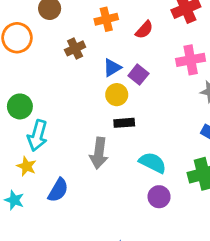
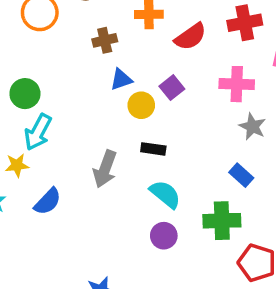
red semicircle: (144, 30) -> (190, 37), size x1.4
blue triangle: (112, 68) -> (121, 79), moved
black rectangle: (124, 123) -> (153, 149), moved
yellow star: (27, 166) -> (17, 165), turned 30

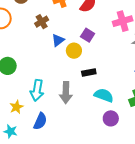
cyan arrow: (38, 132) -> (37, 90), moved

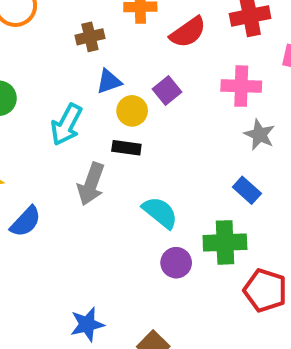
black rectangle: (89, 72) -> (126, 148), moved
cyan arrow: (37, 90) -> (66, 125), moved
purple circle: (111, 118) -> (176, 263), moved

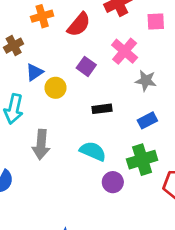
pink cross: (241, 86) -> (125, 51), turned -36
purple square: (167, 90) -> (86, 66), moved
black rectangle: (126, 148) -> (102, 109), moved
blue rectangle: (247, 190) -> (147, 120), turned -54

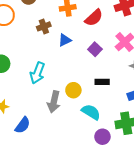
blue triangle: (34, 72) -> (65, 40), moved
yellow circle: (56, 88) -> (73, 90), moved

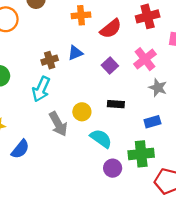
brown cross: (44, 26) -> (50, 60), moved
gray arrow: (54, 102) -> (58, 124), turned -45

